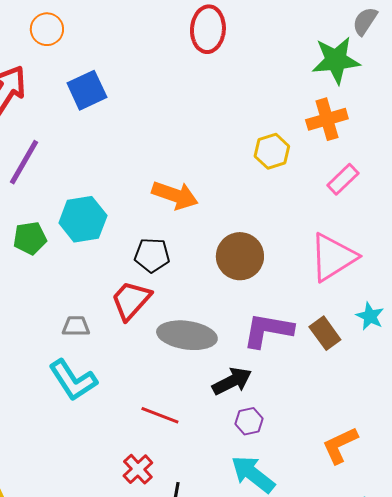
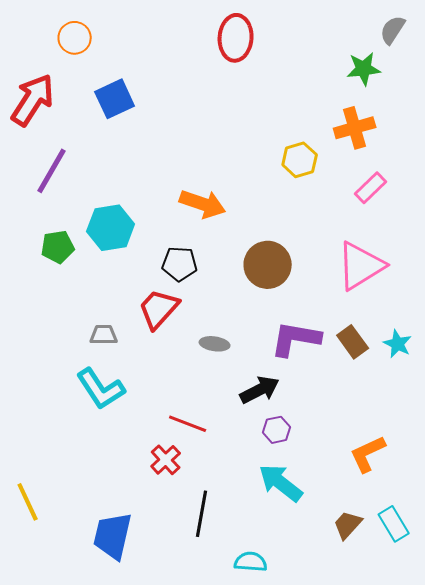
green star: (336, 60) -> (364, 69), size x0.7
cyan star: (370, 316) -> (398, 344), moved
gray ellipse: (187, 335) -> (215, 344), size x0.5
red cross: (138, 469) -> (166, 460), moved

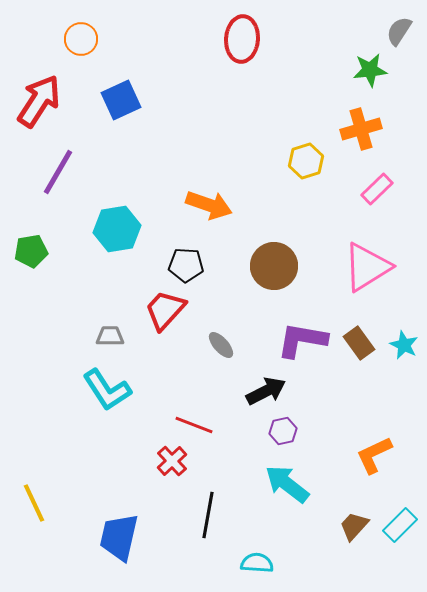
green pentagon: (58, 247) -> (31, 251), moved
gray ellipse: (215, 344) -> (221, 345), turned 40
cyan rectangle: (394, 524) -> (400, 525), turned 76

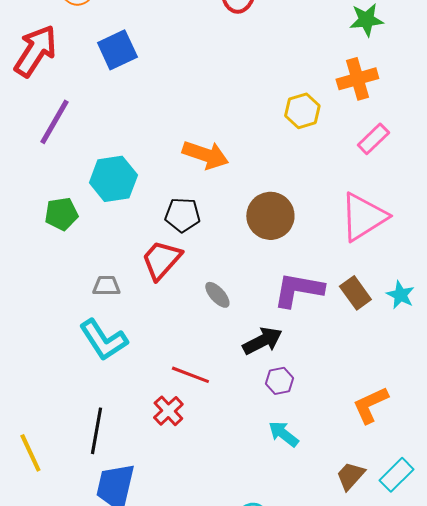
green pentagon: (31, 251) -> (61, 214), moved
cyan arrow: (287, 484) -> (283, 434), size x0.7
black line: (208, 515) -> (96, 431), moved

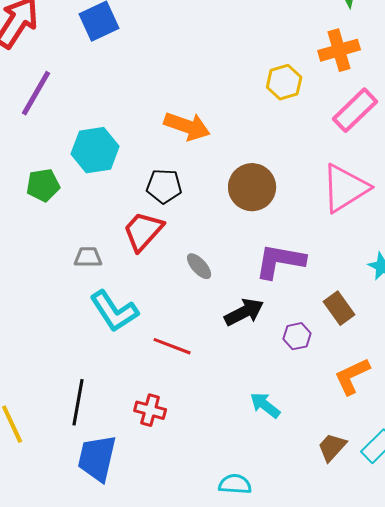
pink rectangle: (373, 139) -> (355, 110), size x1.4
brown rectangle: (355, 293) -> (339, 308), moved
cyan L-shape: (103, 340) -> (114, 311), moved
purple hexagon: (279, 381) -> (297, 336), moved
red cross: (168, 411) -> (150, 410), moved, turned -32

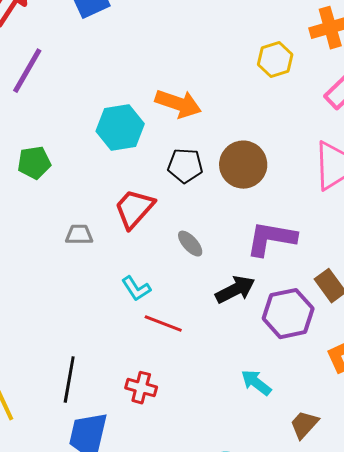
cyan hexagon: (95, 150) -> (120, 128), moved
black pentagon: (164, 186) -> (185, 166), moved
cyan L-shape: (114, 311) -> (136, 289), moved, size x0.6
purple hexagon: (297, 336) -> (288, 314), size x1.8
brown trapezoid: (332, 447) -> (304, 425), moved

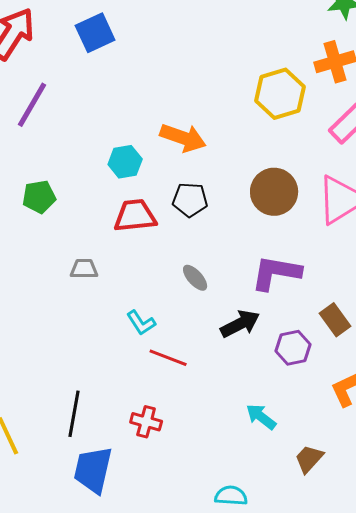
yellow hexagon: (275, 60) -> (280, 94), size x1.4
cyan hexagon: (120, 128) -> (125, 162), size x0.7
brown circle: (243, 165) -> (274, 192), moved
red trapezoid: (134, 209) -> (135, 216), moved, turned 42
purple hexagon: (288, 314) -> (293, 348), size x0.7

